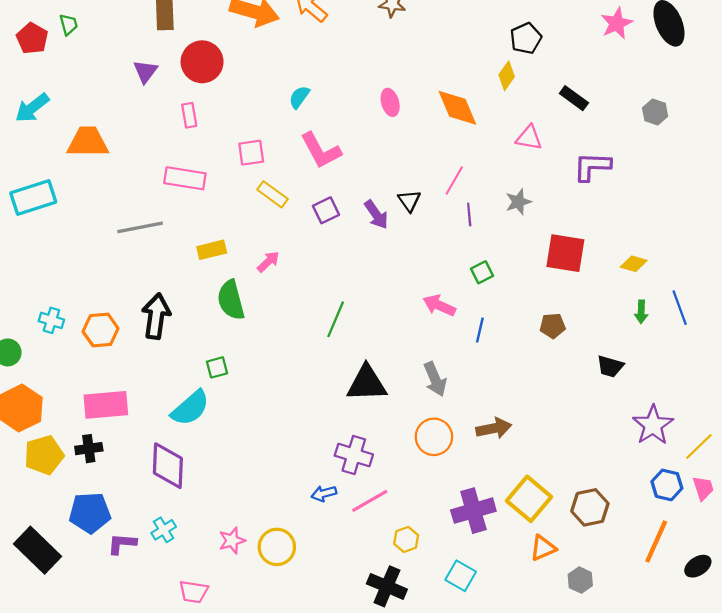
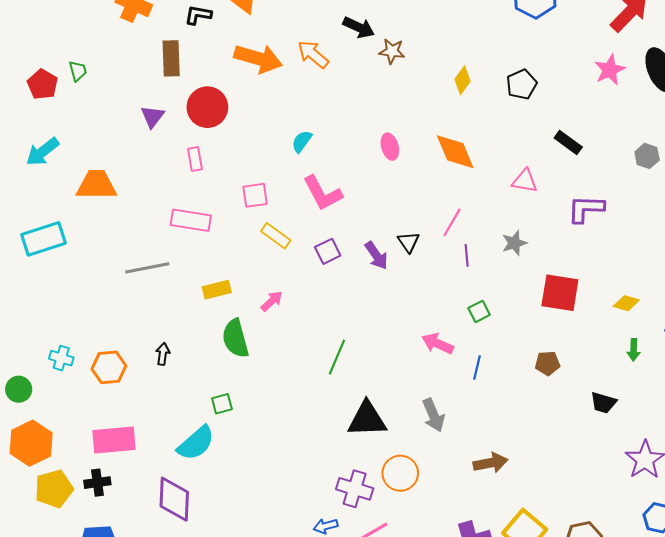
yellow diamond: (507, 76) -> (462, 80), moved
black arrow: (156, 316) -> (163, 354), size x0.5
orange circle: (434, 437) -> (400, 473), moved

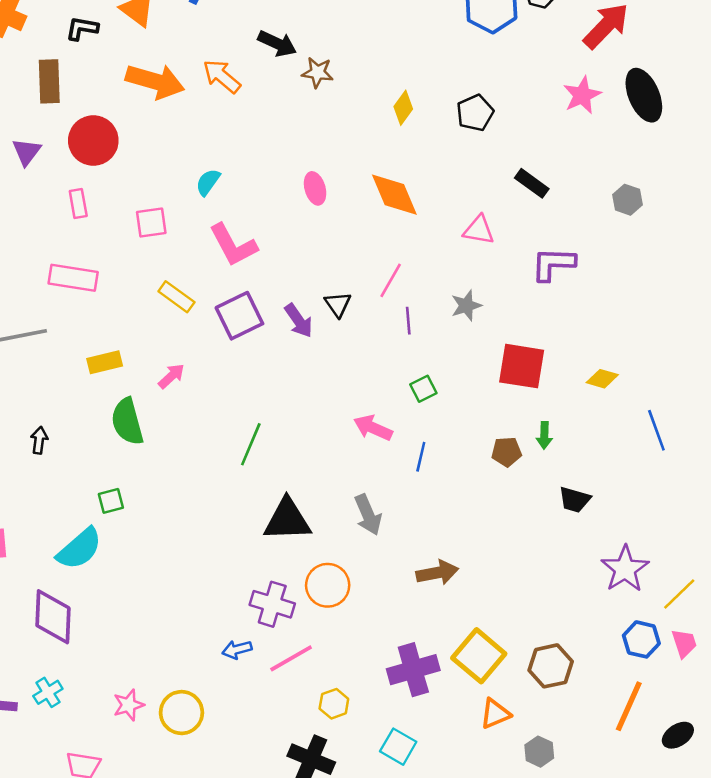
pink square: (255, 195) -> (151, 222), moved
purple square: (328, 251) -> (239, 316), size x1.5
green arrow: (634, 350) -> (544, 435), moved

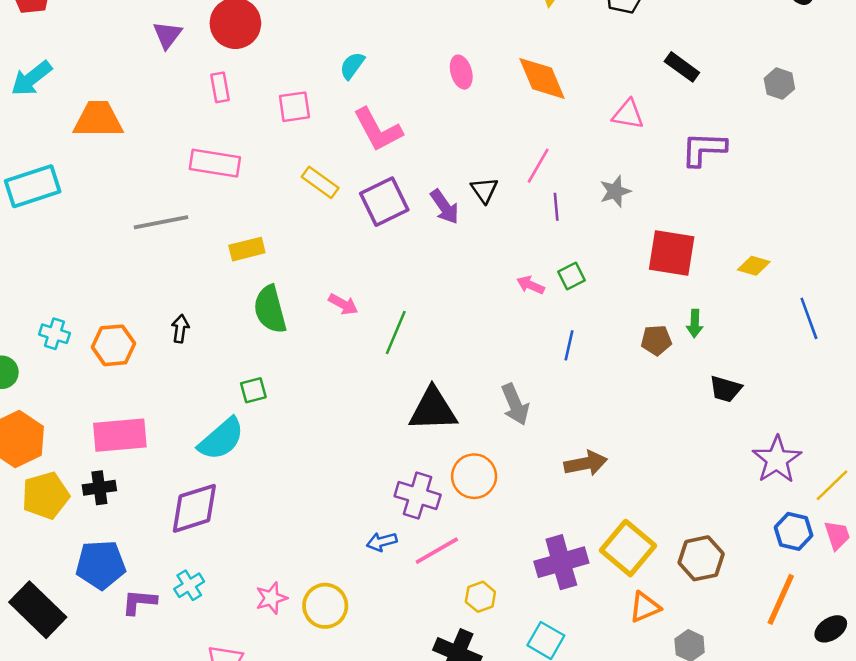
pink arrow: (171, 376) -> (343, 304), moved, turned 72
pink arrow: (373, 428) -> (531, 285), moved, size x0.7
purple diamond: (53, 617) -> (194, 508), turned 70

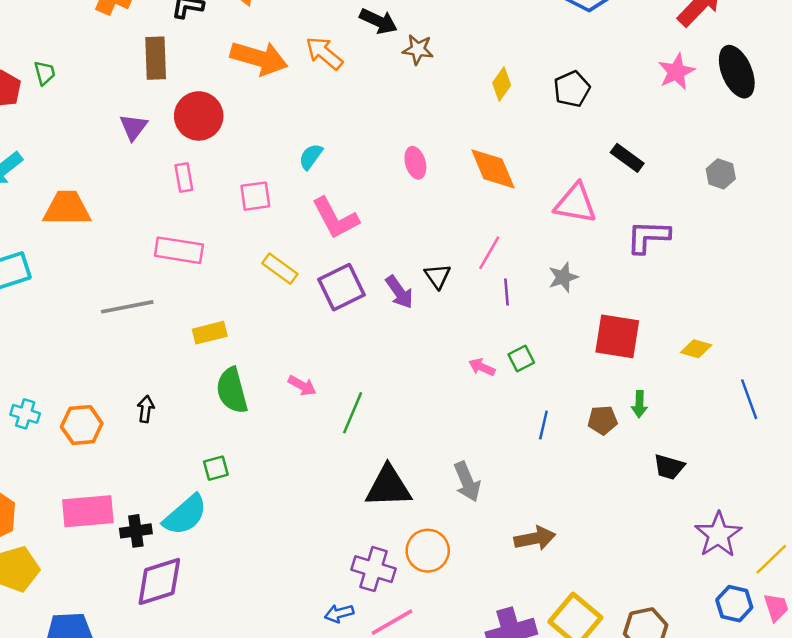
pink triangle: (628, 114) -> (575, 203), size x1.4
blue line: (569, 345) -> (543, 425), moved
black cross: (99, 488) -> (136, 531), moved

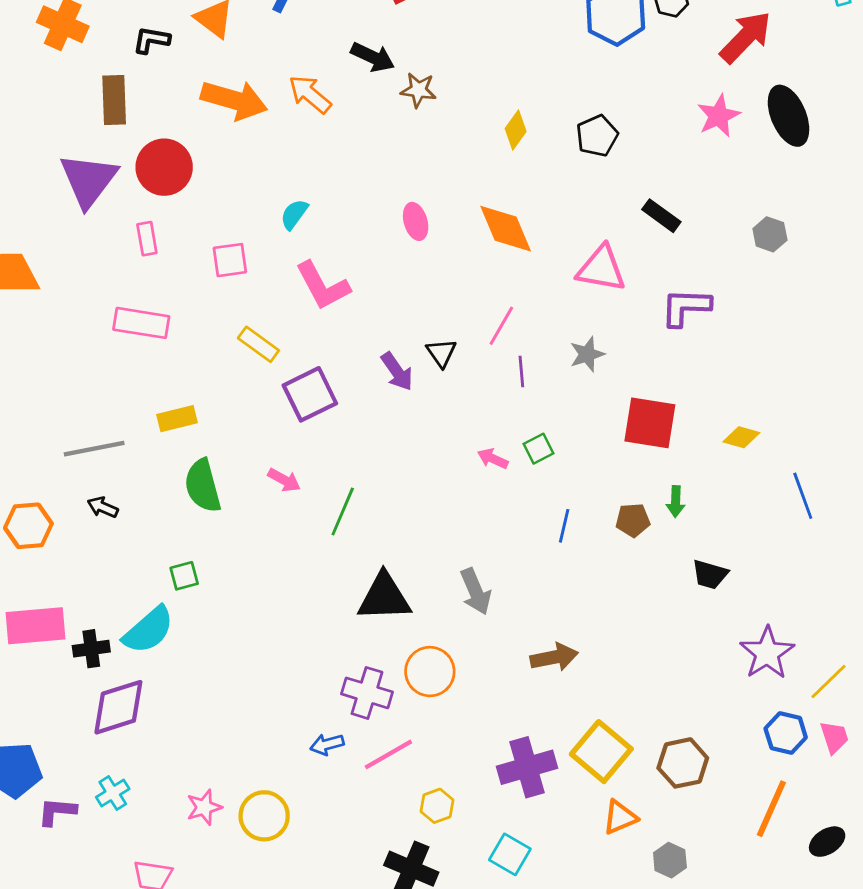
purple triangle: (133, 127) -> (88, 180), size x1.8
purple square: (342, 287) -> (310, 394), moved
gray line: (127, 307) -> (94, 449), moved
black arrow: (146, 409) -> (103, 507), turned -75

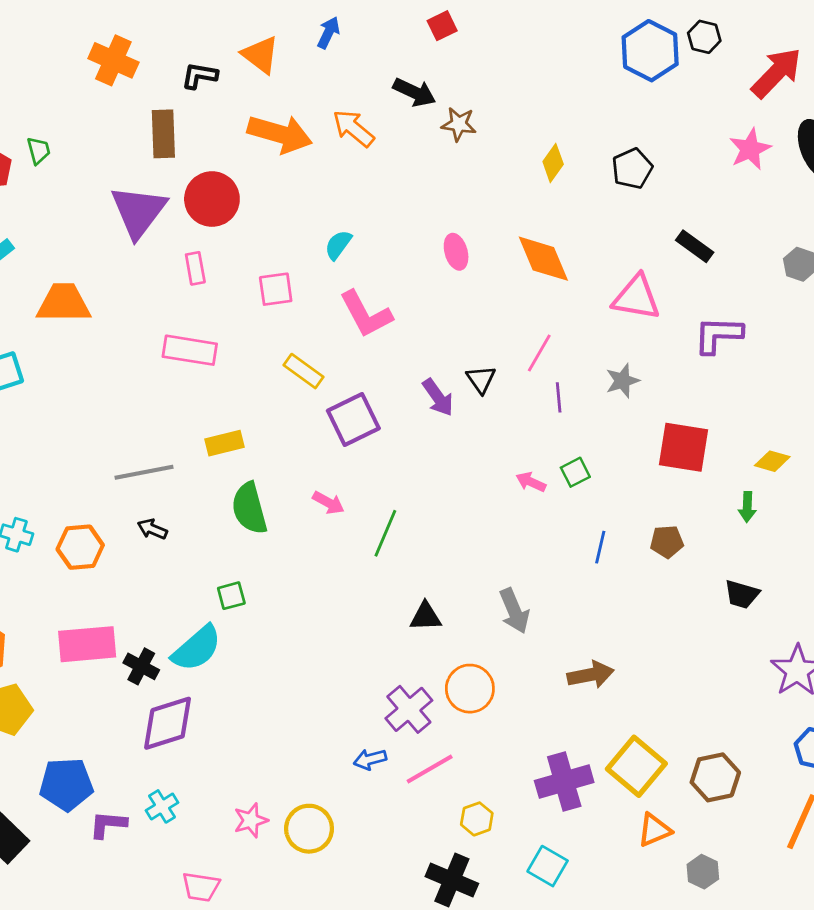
green arrow: (676, 501) -> (747, 507), moved
black triangle: (384, 597) -> (426, 616), size x0.6
black cross: (91, 649) -> (141, 666), turned 36
purple cross: (367, 693) -> (409, 709), turned 33

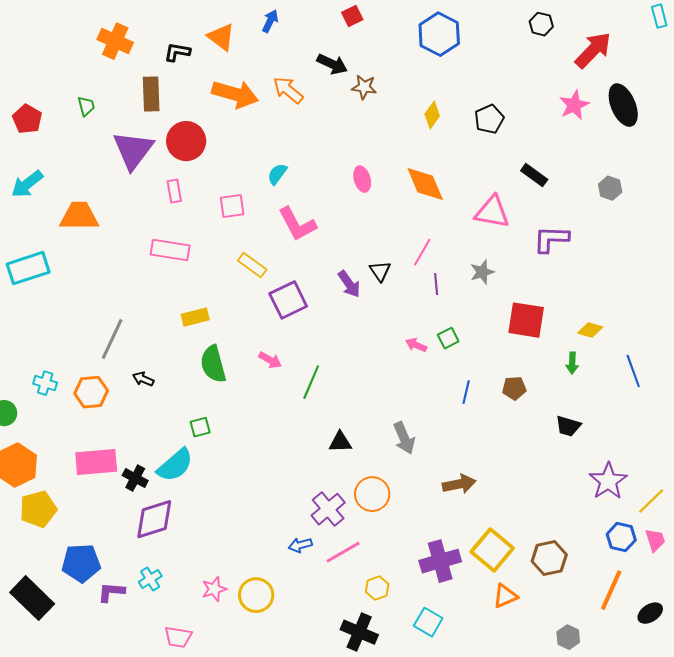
blue hexagon: (650, 51) -> (439, 34), moved
green trapezoid: (39, 151) -> (86, 106), moved
gray line: (144, 472) -> (112, 339), moved, turned -54
gray hexagon: (703, 872) -> (568, 637), moved

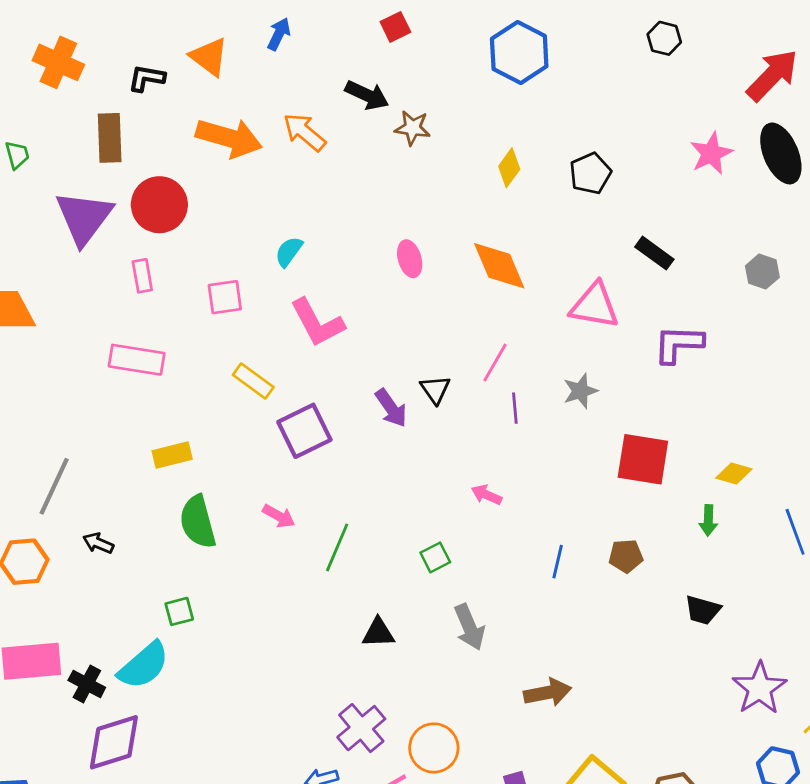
red arrow: (593, 50) -> (772, 75), moved
green square: (448, 338) -> (435, 557), moved
orange circle: (372, 494) -> (434, 748), moved

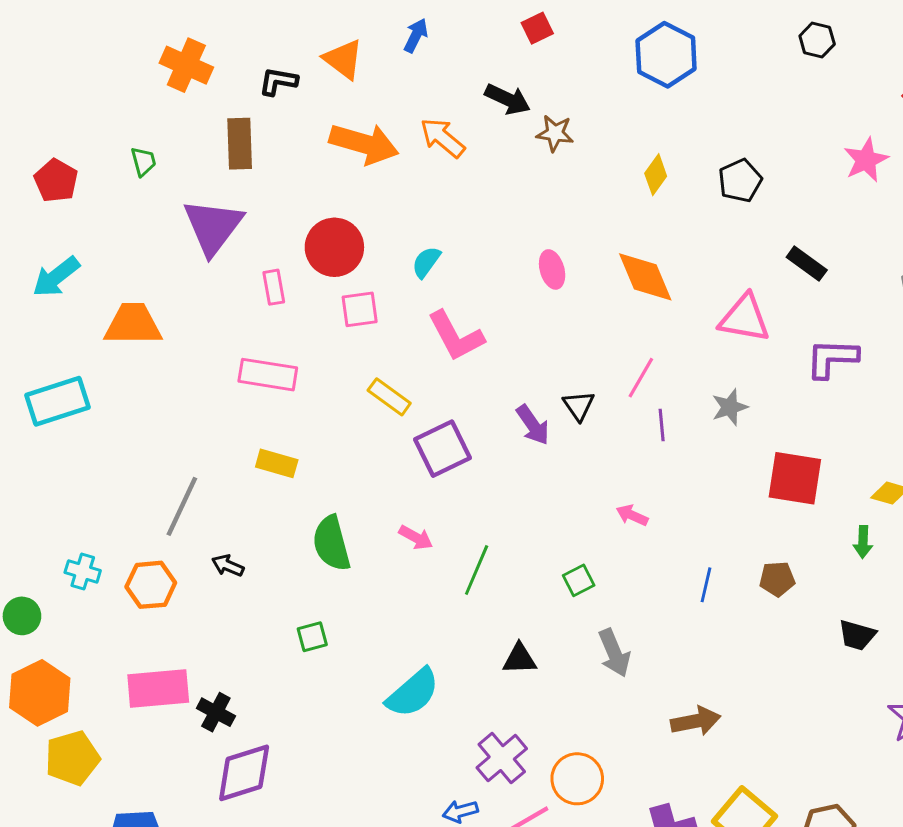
red circle: (159, 205) -> (334, 247), moved
yellow rectangle: (172, 455) -> (277, 463), moved, turned 30
cyan semicircle: (144, 665) -> (413, 693), moved

